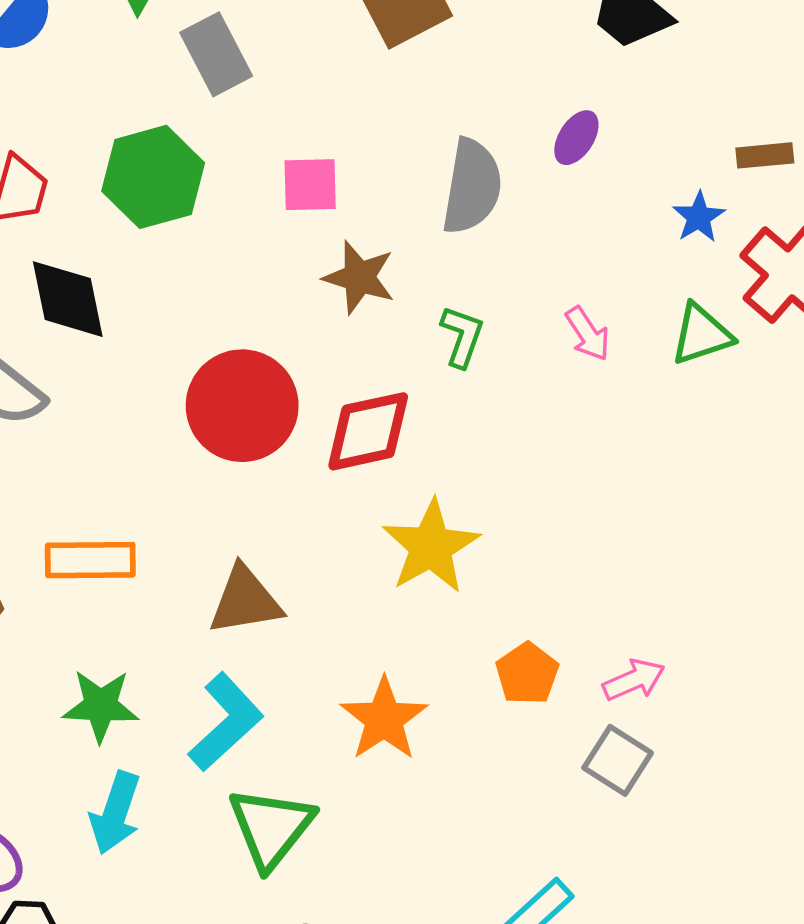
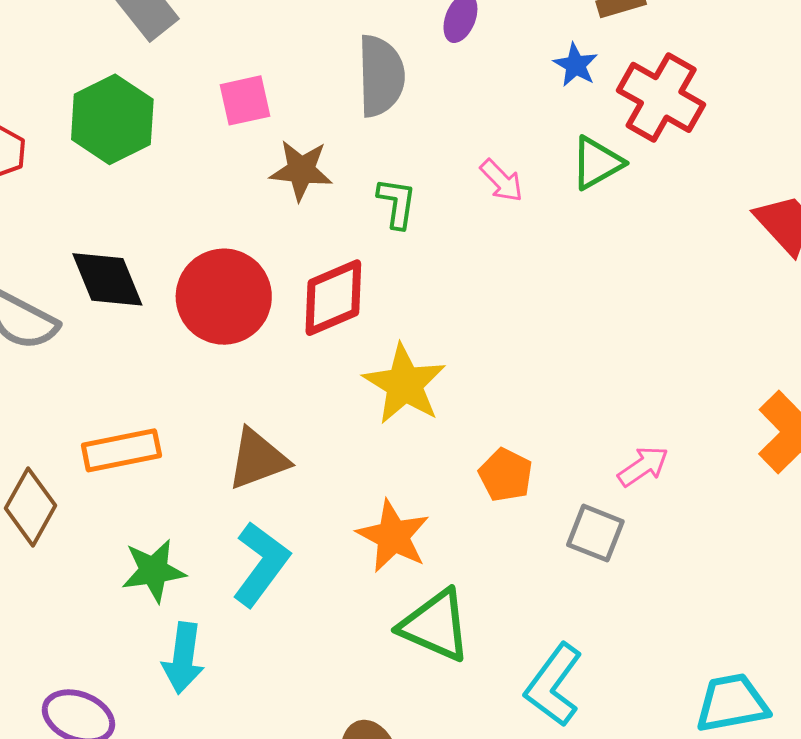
black diamond: (68, 299) -> (107, 279), moved
pink arrow: (634, 680) -> (643, 466), moved
green triangle: (271, 828) -> (435, 625), moved, turned -34

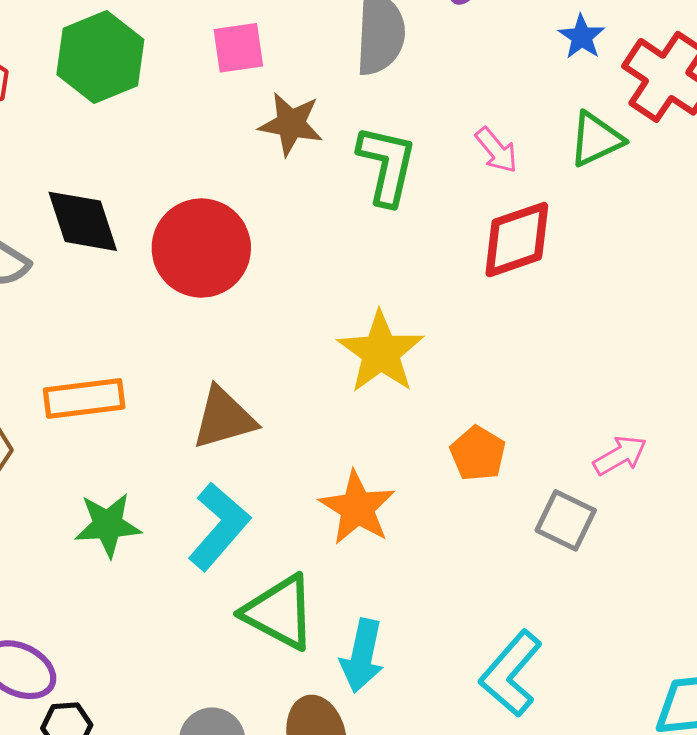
green L-shape: (397, 203) -> (387, 165), size x1.5
red diamond: (333, 298) -> (517, 240), moved
green triangle: (435, 625) -> (279, 612), moved
cyan arrow: (183, 658) -> (362, 656), moved

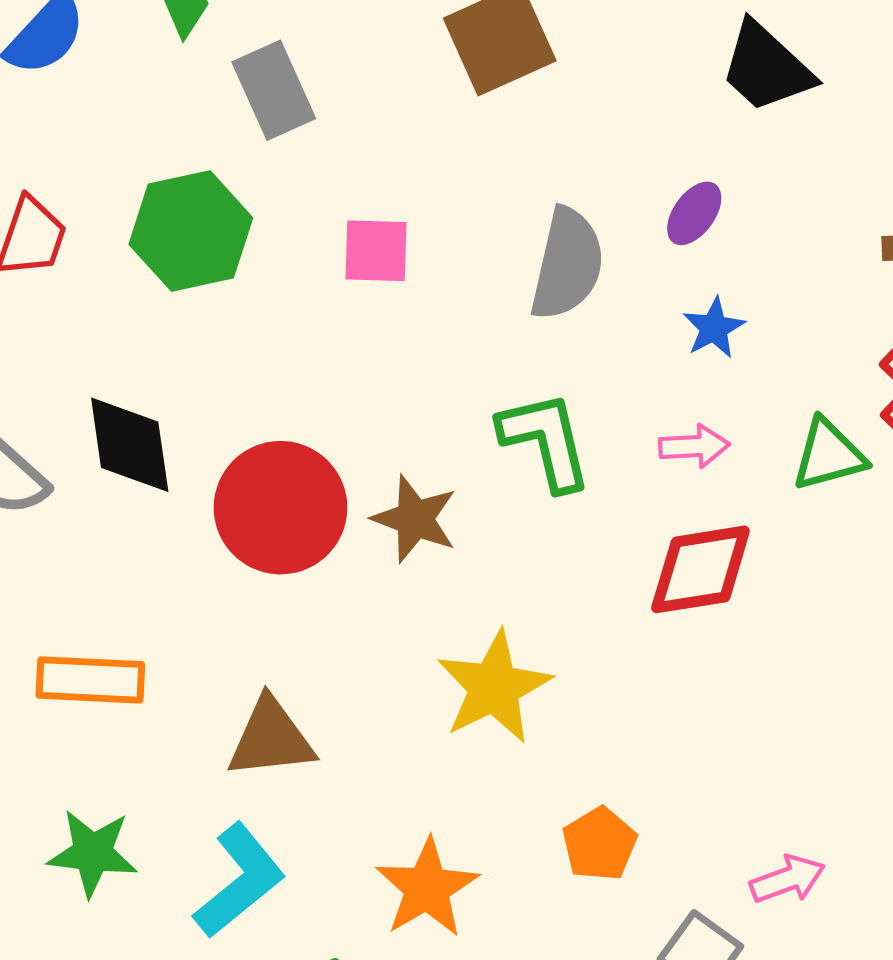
blue star: (582, 37) -> (714, 328), moved
brown star: (291, 124) -> (415, 519), moved
pink arrow: (496, 150) -> (694, 446), turned -63
green L-shape: (387, 165) -> (545, 441), turned -36

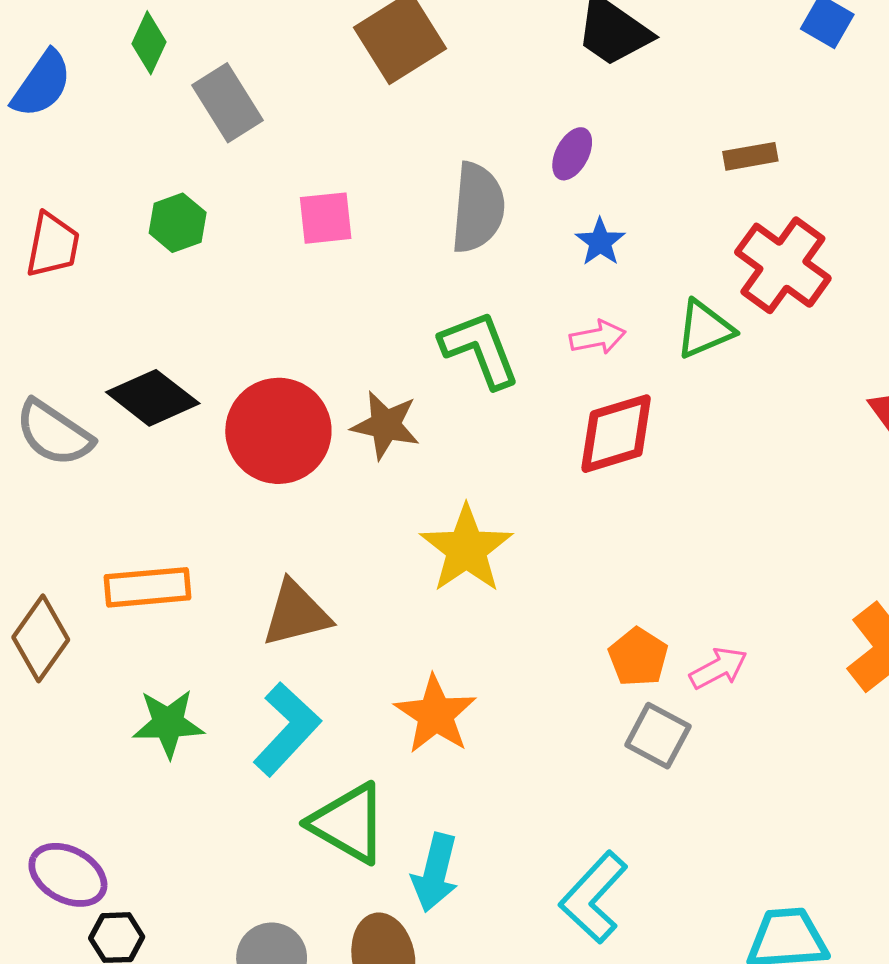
green hexagon: (191, 231) -> (178, 223), size x0.6
black diamond: (130, 445) -> (153, 398), turned -36
orange pentagon: (599, 844) -> (638, 657), moved

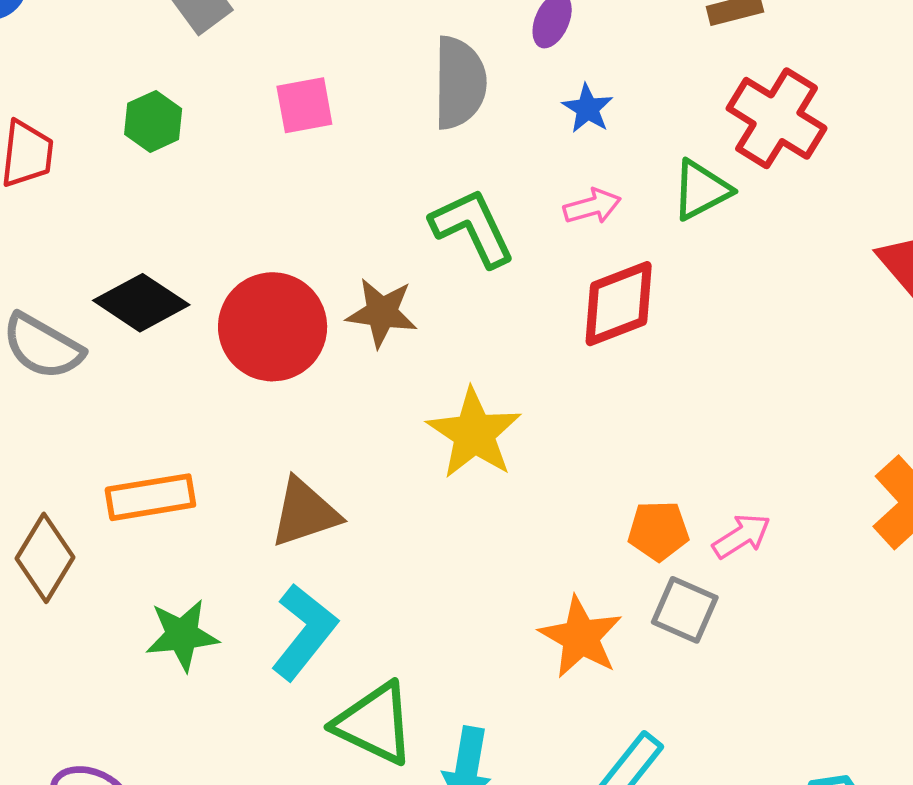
orange pentagon: (638, 657) -> (658, 531), turned -30
orange star: (435, 714) -> (581, 637), moved

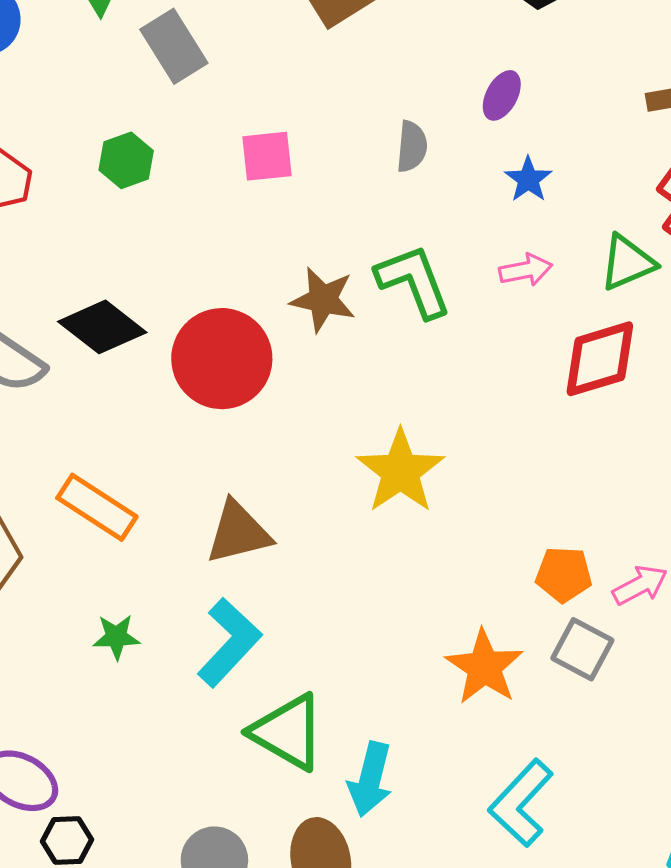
gray semicircle: (459, 83) -> (412, 146), size x0.6
red diamond: (619, 304) -> (600, 359), moved
brown star: (382, 313) -> (323, 300), moved
orange rectangle: (150, 497) -> (97, 507), turned 38
green star: (182, 635) -> (116, 637), size x0.7

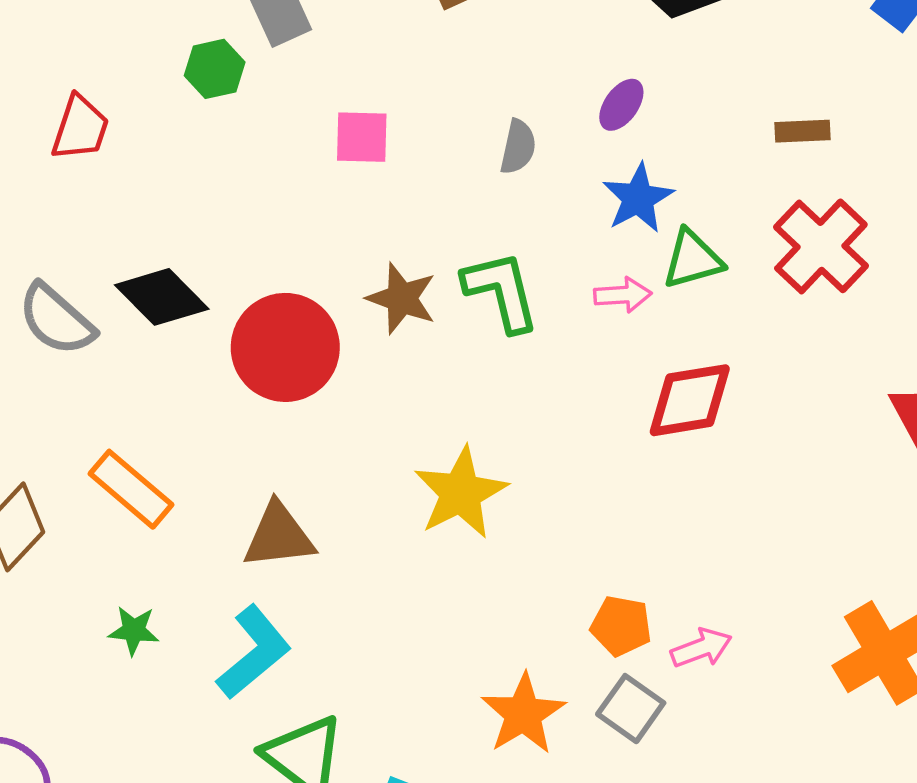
green hexagon: (126, 160) -> (215, 69), moved
blue star: (528, 179) -> (638, 198), size x1.4
green triangle: (627, 263) -> (693, 259), moved

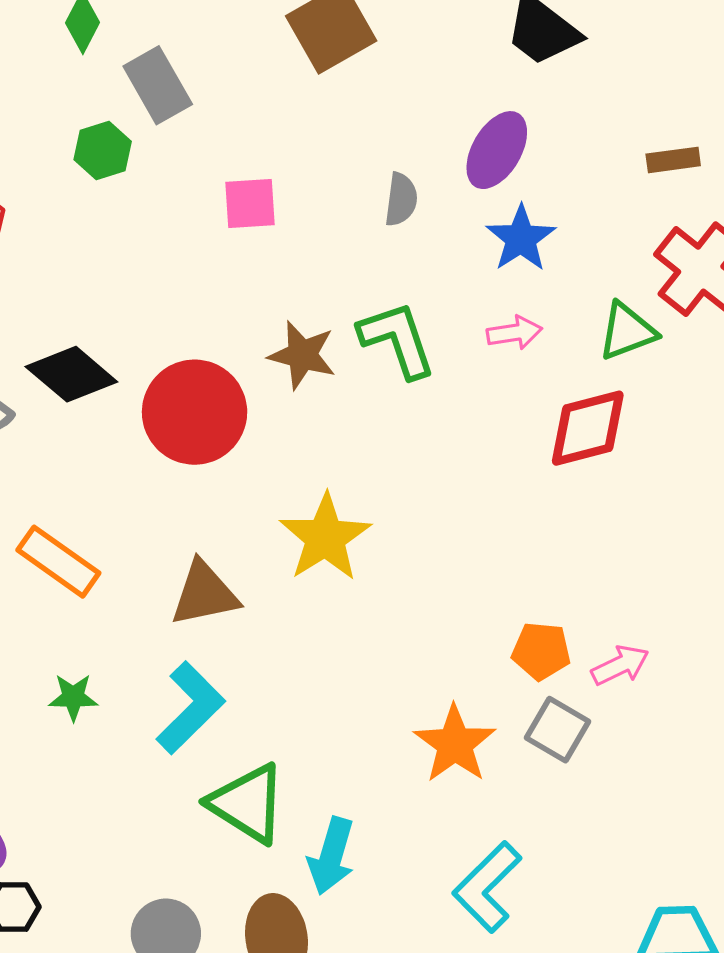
purple ellipse: (621, 105) -> (497, 150), size x1.5
green triangle: (693, 259) -> (627, 331), moved
yellow star: (461, 493) -> (325, 538), moved

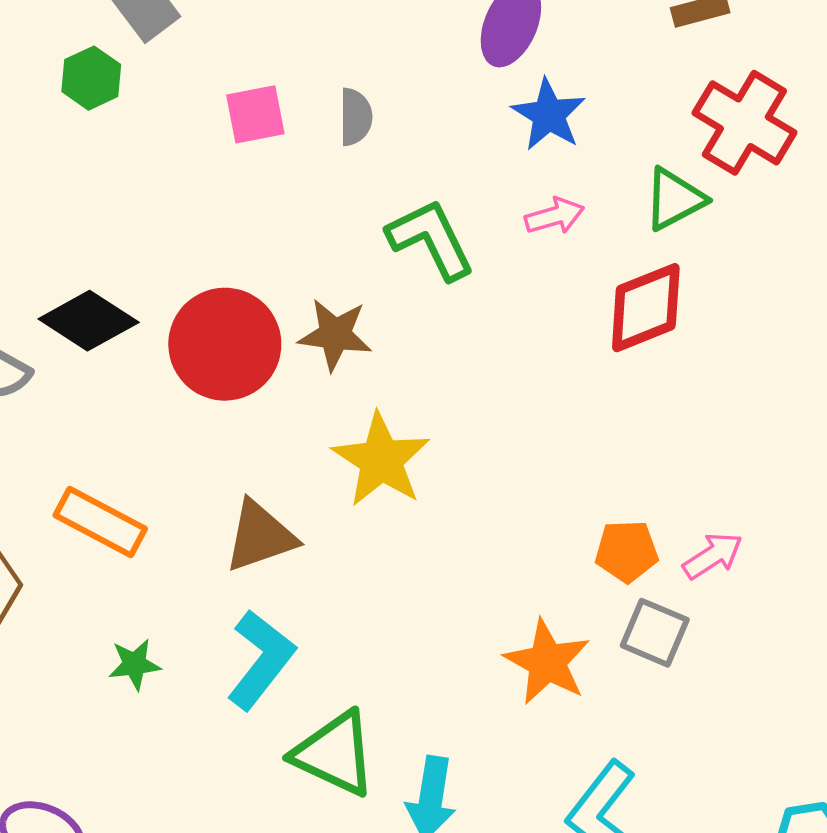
gray semicircle: (401, 199) -> (355, 117), moved
brown star: (302, 355) -> (335, 335), moved

